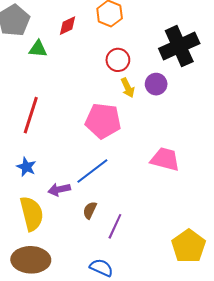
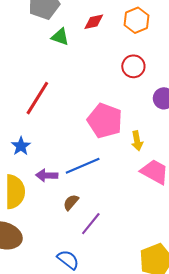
yellow arrow: (128, 88) -> (137, 141), moved

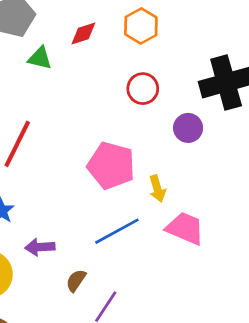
blue line: (83, 166) -> (117, 231), moved

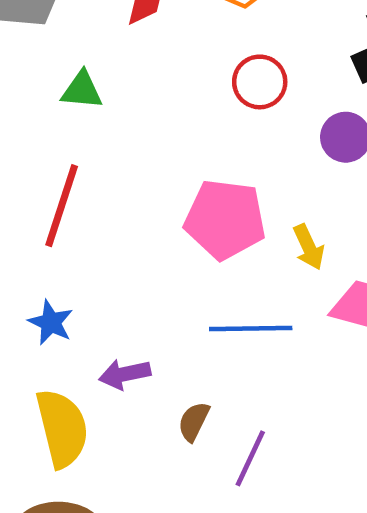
green triangle: (40, 58) -> (82, 90), moved
blue line: (117, 231) -> (251, 329), turned 36

